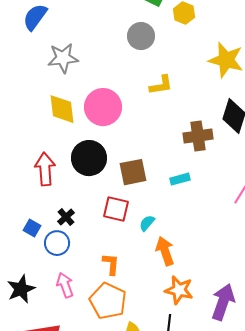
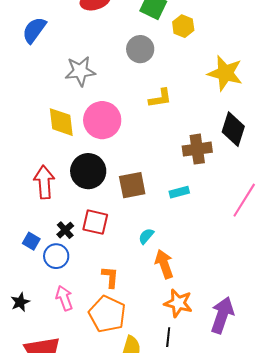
gray star: (63, 58) -> (80, 71), moved
red square: (116, 209) -> (95, 222), moved
black star: (21, 289) -> (20, 302), size x0.7

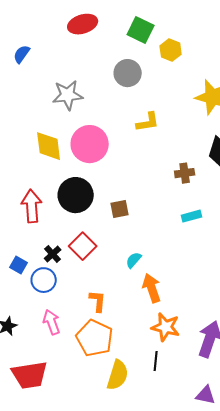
blue semicircle: (34, 30) -> (22, 54), size x0.7
brown cross: (197, 149) -> (185, 173), size x0.7
brown square: (132, 185) -> (120, 209), size x0.7
cyan rectangle: (179, 192) -> (192, 216), moved
red square: (95, 222) -> (83, 246), turned 32

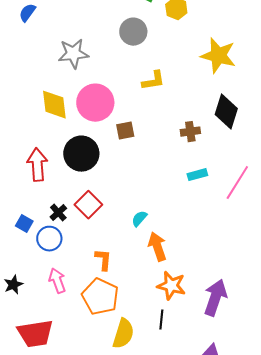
brown square: (120, 209) -> (125, 131), moved

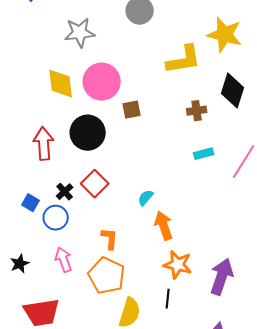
yellow L-shape: (153, 81) -> (184, 60), moved, size x1.5

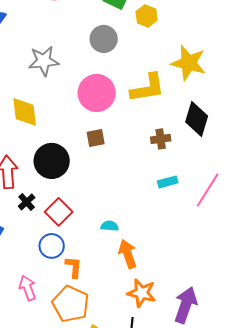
pink circle: (102, 82) -> (97, 93), moved
black cross: (65, 192) -> (27, 202), moved
cyan semicircle: (146, 198) -> (110, 226), turned 54
blue circle: (56, 218) -> (52, 246), moved

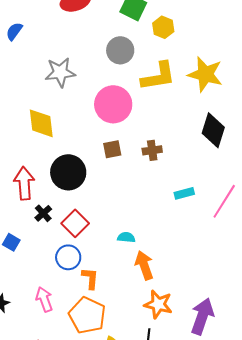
yellow L-shape: (148, 88) -> (158, 76), moved
brown cross: (161, 139) -> (152, 150), moved

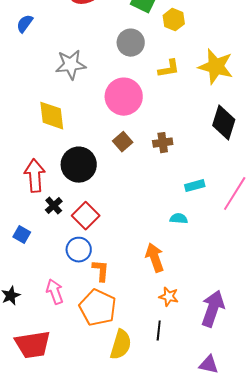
yellow L-shape: (158, 76) -> (169, 69), size x0.6
brown square: (112, 149) -> (123, 142), turned -30
cyan semicircle: (126, 237) -> (179, 219), moved
orange star: (158, 304) -> (169, 297), size x0.7

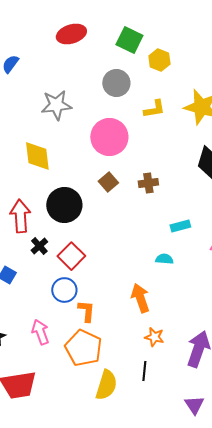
purple triangle: (209, 365) -> (194, 405), turned 45

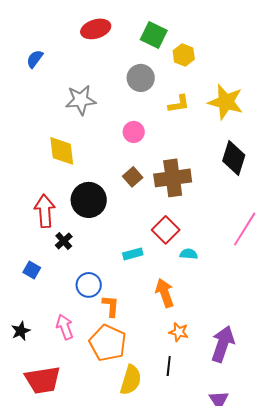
pink circle: (109, 137) -> (134, 132), size x0.6
brown cross: (148, 183) -> (173, 178), size x1.8
cyan rectangle: (180, 226) -> (133, 254), moved
red square: (71, 256) -> (166, 230), moved

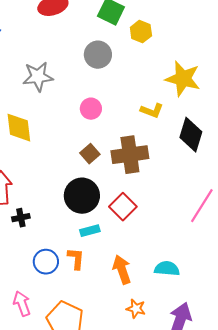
yellow L-shape: (179, 104) -> (152, 111), moved, turned 30
black circle: (89, 200) -> (82, 196), moved
black cross: (64, 241) -> (21, 218), turned 30
cyan semicircle: (189, 254) -> (167, 269), moved, size x1.4
orange L-shape: (111, 306) -> (76, 259), moved

